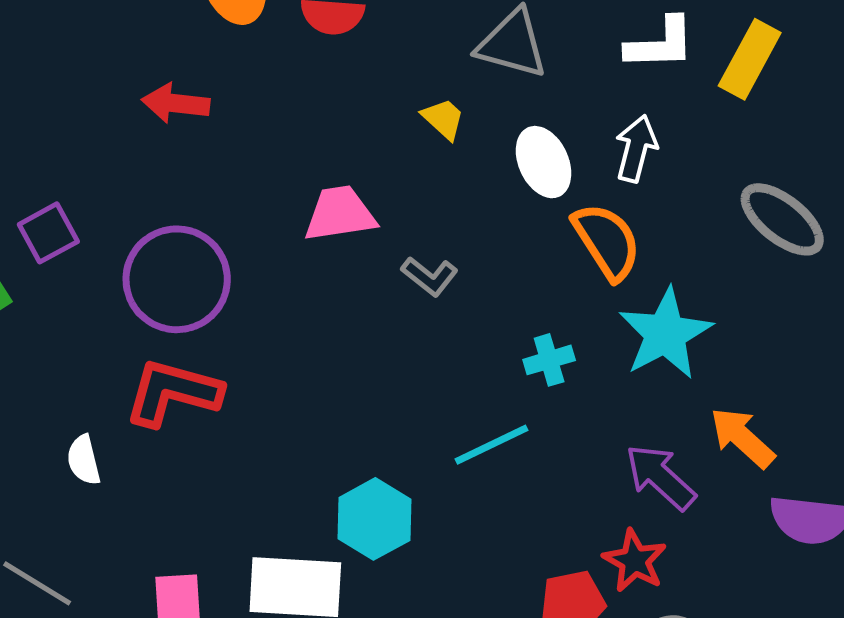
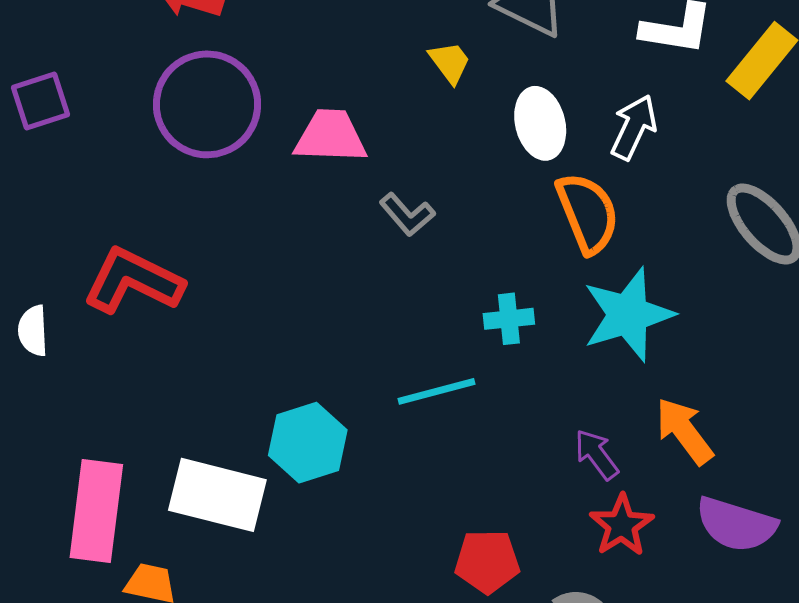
purple circle: (177, 279) -> (207, 104), moved
purple arrow: (660, 477) -> (597, 454), size x0.7
red star: (635, 561) -> (622, 525), moved

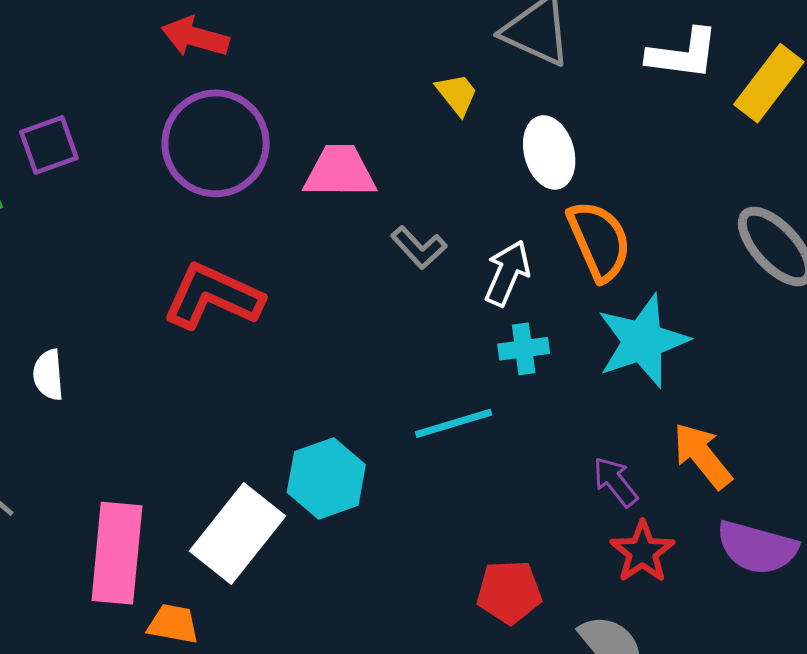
white arrow: (634, 127) -> (507, 273), moved
red L-shape: (133, 281) -> (213, 296), moved
white rectangle: (217, 495) -> (237, 533), turned -64

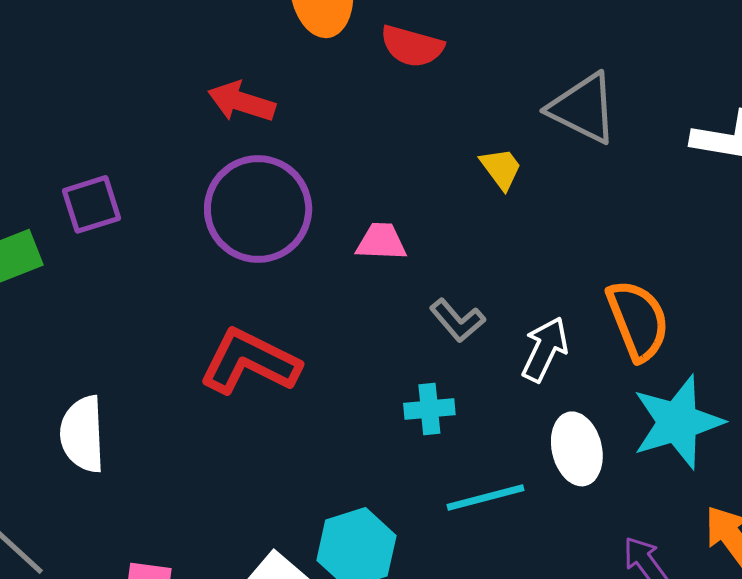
white ellipse: (549, 152) -> (577, 449), moved
pink trapezoid: (340, 172) -> (381, 242), size x0.7
cyan cross: (524, 349) -> (429, 409), moved
white semicircle: (48, 375) -> (82, 434), size x1.5

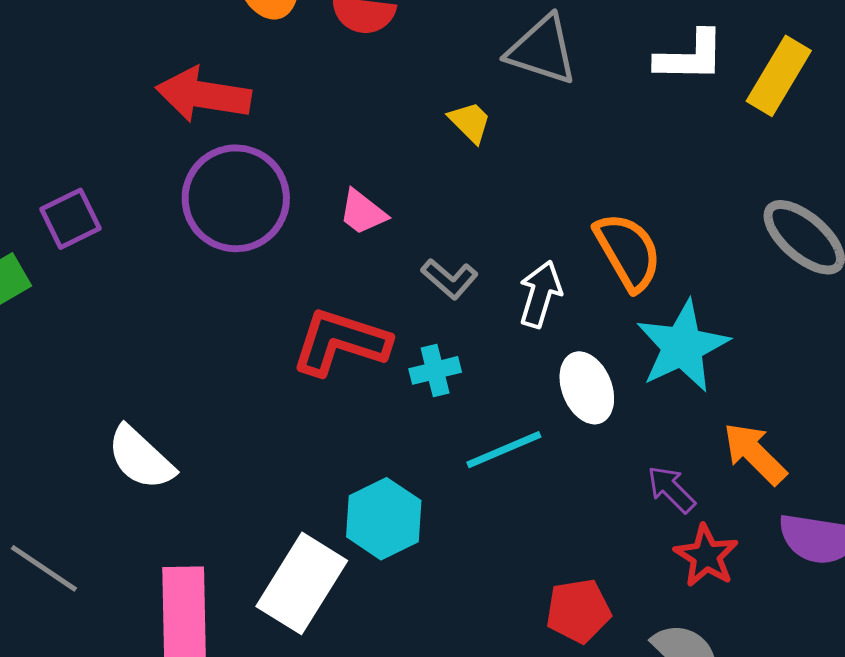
red arrow: (242, 102) -> (203, 95), size x1.4
pink trapezoid: (381, 242) -> (363, 212), turned -136
red L-shape: (250, 362) -> (341, 342), moved
white semicircle: (82, 434) -> (141, 458), moved, turned -36

